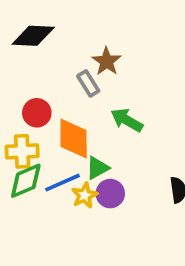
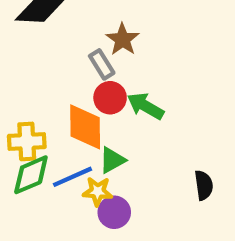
red circle: (37, 113) -> (110, 98), moved
purple circle: (110, 194) -> (114, 212), moved
yellow star: (85, 195) -> (98, 191), turned 30

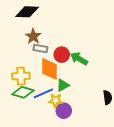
brown star: (123, 39) -> (33, 36), moved
gray rectangle: (102, 64) -> (40, 49), moved, turned -48
green diamond: (31, 175) -> (23, 92), turned 40

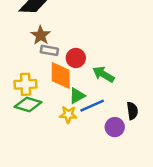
green arrow: (79, 59) -> (103, 74), moved
blue line: (43, 93) -> (92, 106), moved
purple circle: (64, 111) -> (115, 127), moved

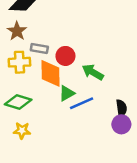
brown star: (41, 35) -> (17, 31), moved
yellow cross: (26, 84) -> (19, 62), moved
yellow star: (68, 114) -> (22, 131), moved
purple circle: (115, 127) -> (121, 124), moved

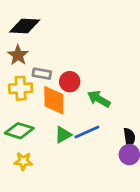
green triangle: (67, 93) -> (63, 135), moved

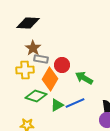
brown star: (18, 55) -> (33, 48), moved
orange diamond: (54, 100) -> (50, 79), turned 30
green diamond: (19, 131) -> (36, 96), moved

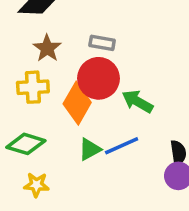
gray rectangle: (41, 59) -> (102, 43), moved
red circle: (62, 65) -> (99, 78), size x1.5
green diamond: (36, 96) -> (26, 144), moved

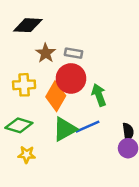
brown star: (47, 48) -> (46, 53), moved
green arrow: (138, 101) -> (99, 95), turned 40
green triangle: (90, 149) -> (65, 129), size x1.5

